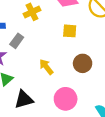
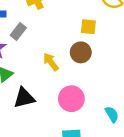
yellow square: (70, 31) -> (88, 27), moved
brown circle: (83, 63) -> (81, 52), moved

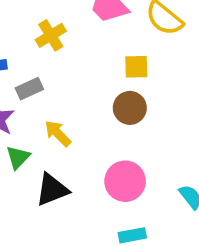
gray rectangle: (18, 31) -> (29, 89), turned 35
yellow arrow: (51, 62) -> (58, 133), moved

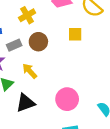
brown circle: (130, 108) -> (38, 42), moved

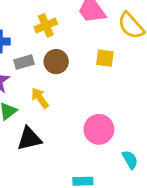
pink circle: (67, 99) -> (99, 129), moved

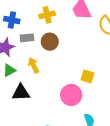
yellow square: (105, 58) -> (87, 76), moved

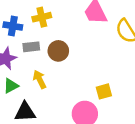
yellow cross: (47, 15) -> (42, 17), moved
yellow square: (87, 76) -> (104, 91), turned -32

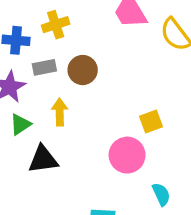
yellow arrow: (40, 79) -> (60, 112), turned 30

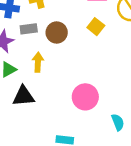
yellow square: (151, 122) -> (96, 27), moved, turned -35
cyan semicircle: (161, 194) -> (118, 122), moved

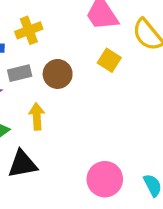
pink circle: (85, 97) -> (105, 179), moved

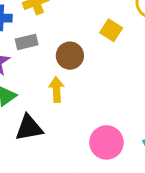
brown circle: (58, 74) -> (70, 56), moved
yellow arrow: (37, 116) -> (56, 90), moved

